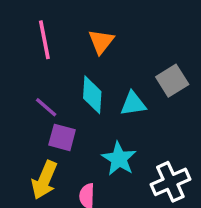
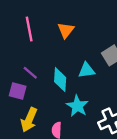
cyan diamond: (92, 95) -> (60, 80), moved
purple square: (62, 137) -> (18, 91), moved

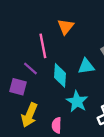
pink line: (29, 29) -> (43, 46), moved

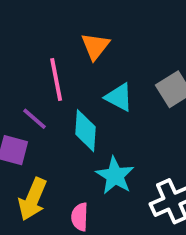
cyan triangle: (86, 66) -> (119, 97), moved, turned 36

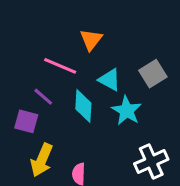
pink line: (56, 80) -> (60, 66), turned -56
cyan star: (115, 176) -> (127, 111), moved

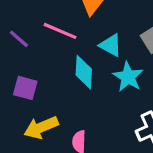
purple line: (43, 97) -> (19, 39), moved
yellow arrow: (42, 160) -> (41, 127), turned 44

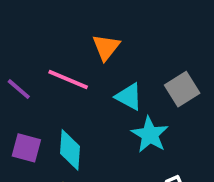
cyan diamond: (84, 72) -> (70, 150), moved

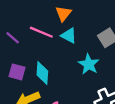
cyan triangle: (129, 97) -> (69, 36), moved

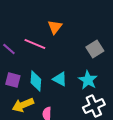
cyan triangle: (69, 36) -> (60, 79), moved
cyan star: (89, 64) -> (88, 80), moved

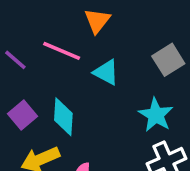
cyan triangle: (60, 79) -> (106, 72), moved
purple square: (13, 80) -> (22, 115), turned 35

